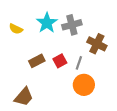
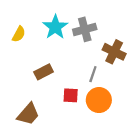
yellow semicircle: (16, 29) -> (19, 34), turned -88
red square: (60, 61) -> (71, 95), moved, turned 32

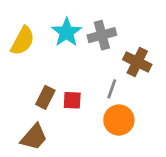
yellow semicircle: (19, 34) -> (23, 41), size x1.5
brown rectangle: (44, 72) -> (45, 97), moved, turned -36
red square: (71, 95) -> (72, 100), moved

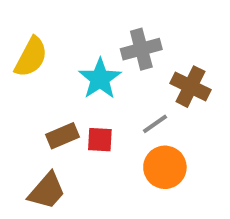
cyan star: (67, 32) -> (100, 79), moved
gray line: (112, 89) -> (155, 124), turned 36
brown rectangle: (45, 97) -> (63, 136), turned 40

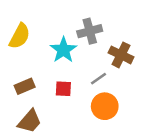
brown rectangle: (63, 136) -> (25, 86), moved

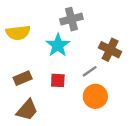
gray cross: (90, 31) -> (71, 19), moved
yellow semicircle: (20, 36) -> (18, 33), turned 55

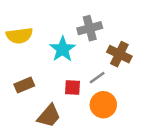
gray cross: (71, 19) -> (90, 28), moved
red square: (58, 80) -> (72, 87), moved
brown trapezoid: (27, 110) -> (49, 116), moved

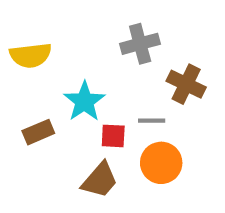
cyan star: (63, 49) -> (84, 101), moved
gray line: (97, 78) -> (152, 121), turned 35
brown trapezoid: (49, 116) -> (100, 180), moved

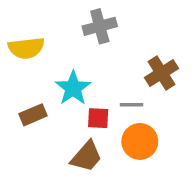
gray cross: (140, 44) -> (100, 26), moved
brown cross: (186, 84) -> (161, 73), turned 32

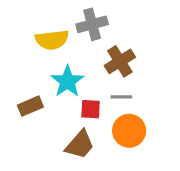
yellow semicircle: (26, 48) -> (52, 40), moved
brown cross: (161, 73) -> (120, 61), moved

